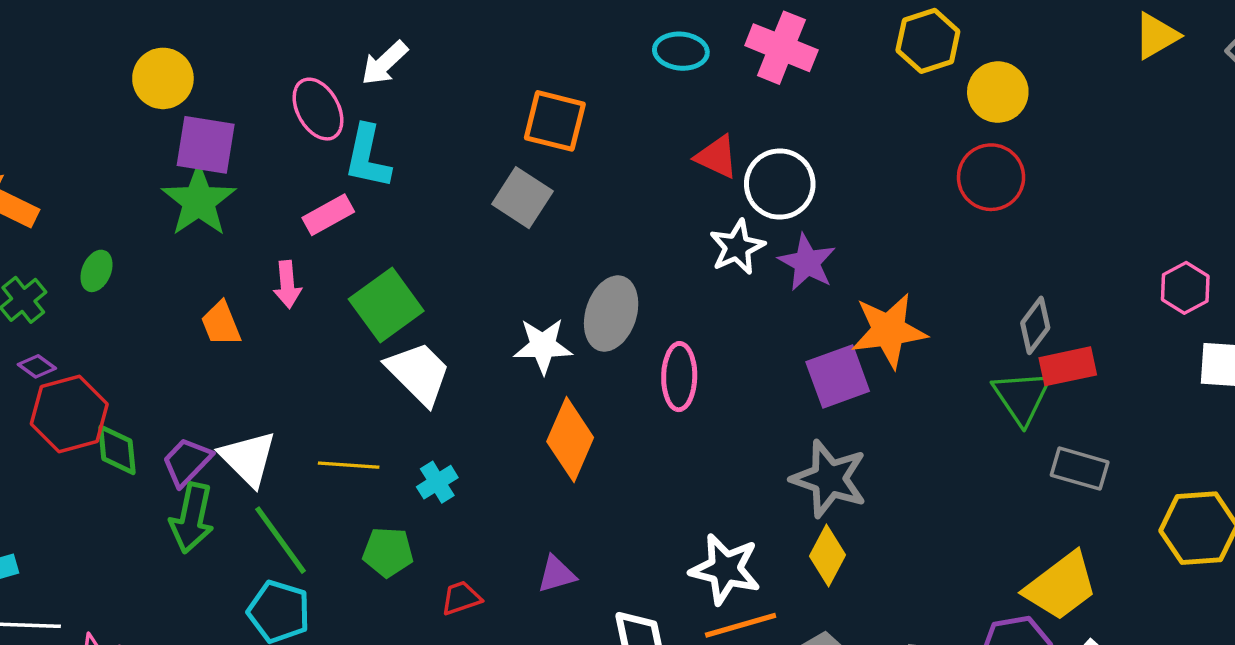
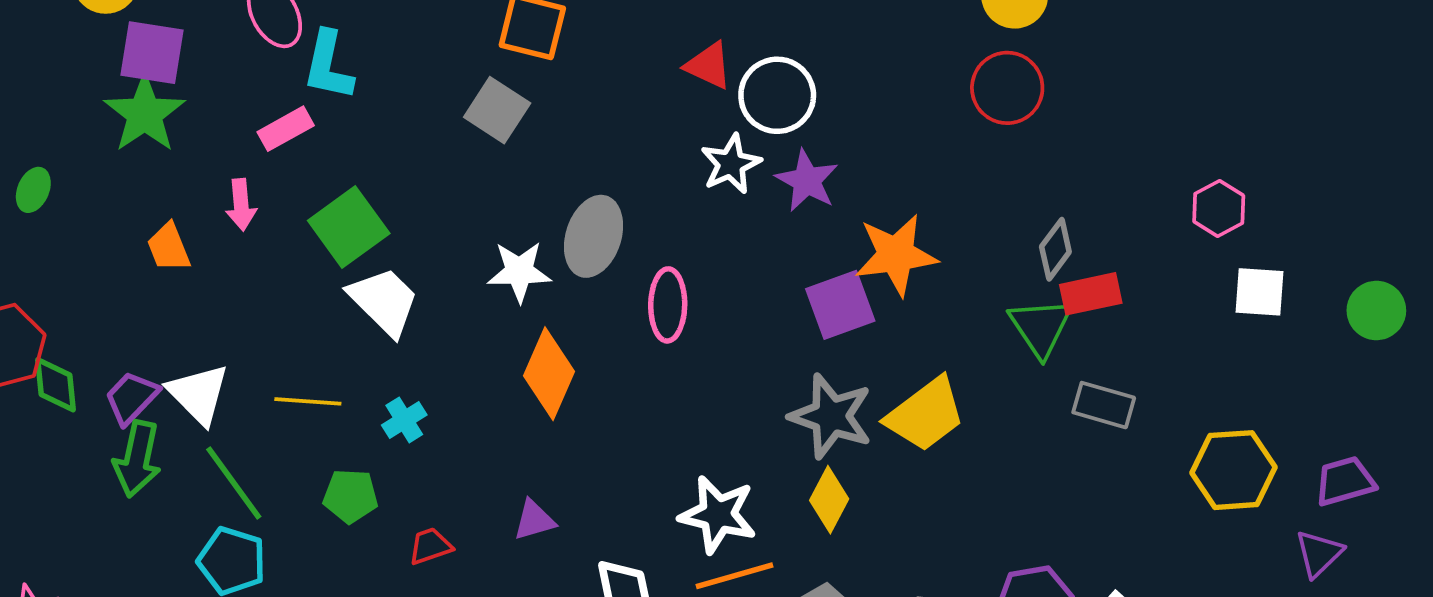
yellow trapezoid: (1061, 586) -> (926, 414), moved

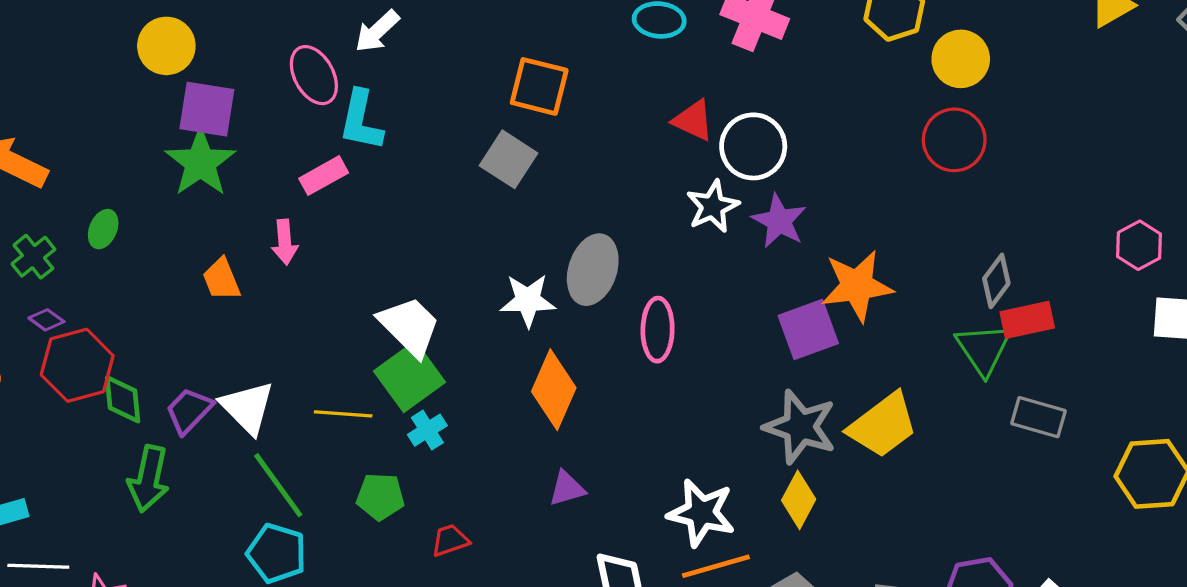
green square: (349, 227) -> (410, 377), moved
green arrow: (137, 459) -> (149, 479), moved
purple triangle: (534, 520) -> (567, 488), moved

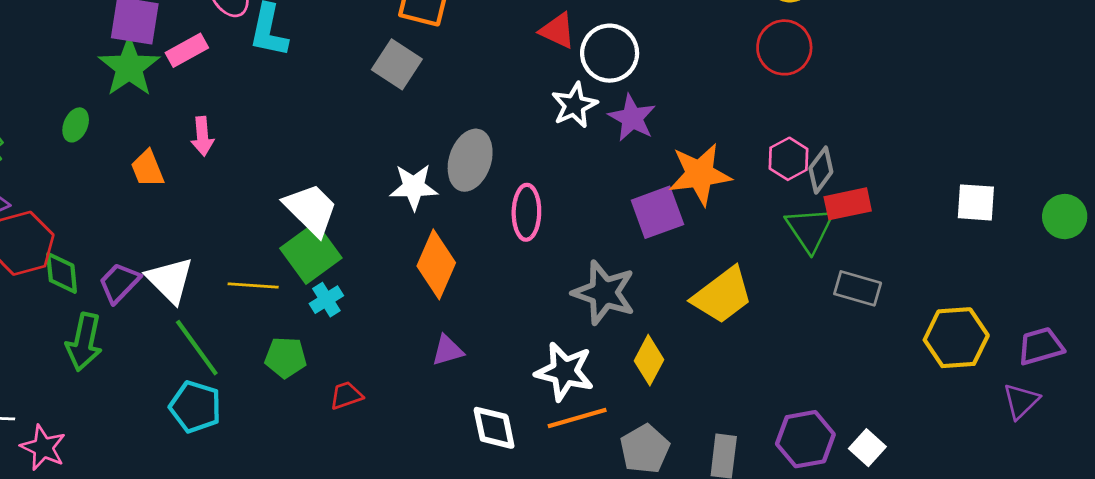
pink rectangle: (324, 176) -> (187, 50), moved
green ellipse: (103, 229) -> (76, 125), moved
pink hexagon: (1139, 245) -> (789, 159), moved
gray star: (800, 427) -> (604, 293), moved

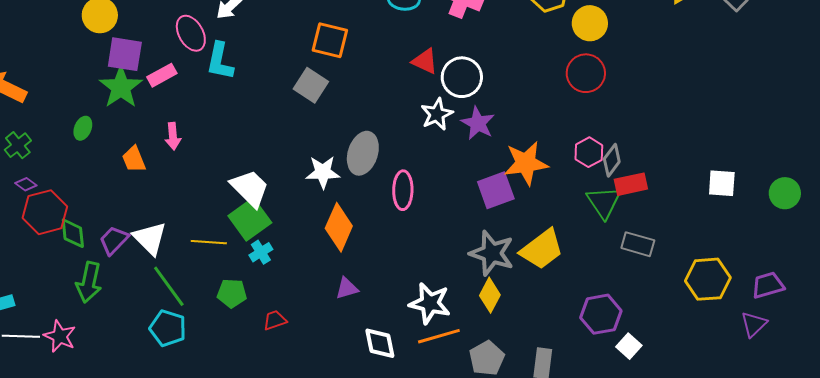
gray star: (604, 293) -> (492, 253), moved
purple hexagon: (805, 439) -> (601, 314), moved
pink star: (43, 448) -> (60, 336), moved
white square: (867, 448) -> (629, 346), moved

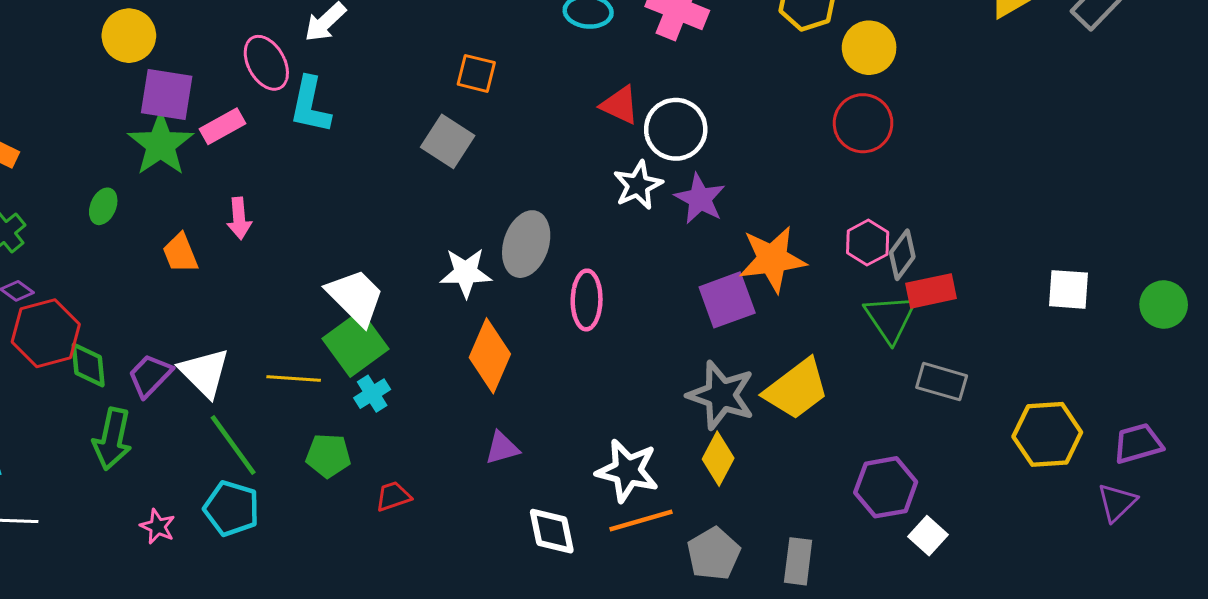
orange square: (330, 40) -> (476, 73), size x0.7
pink star: (60, 336) -> (158, 527), moved, size x0.7

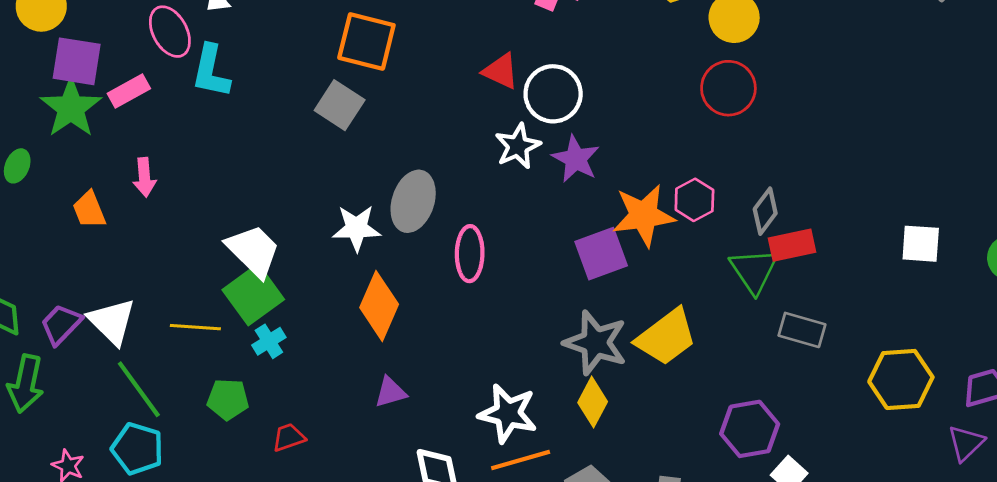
orange square: (476, 73) -> (366, 41), size x1.6
pink hexagon: (868, 243) -> (694, 200), moved

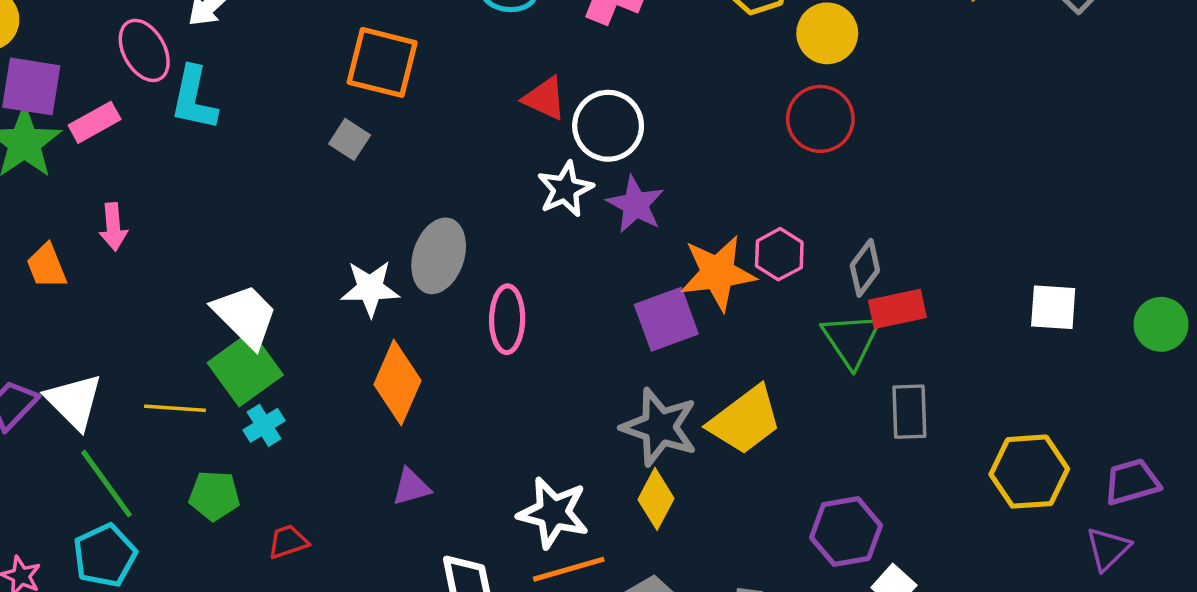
gray square: (340, 105) -> (350, 139), size x0.7
gray rectangle: (802, 330) -> (909, 412), turned 72
cyan pentagon: (137, 449) -> (105, 555), turned 30

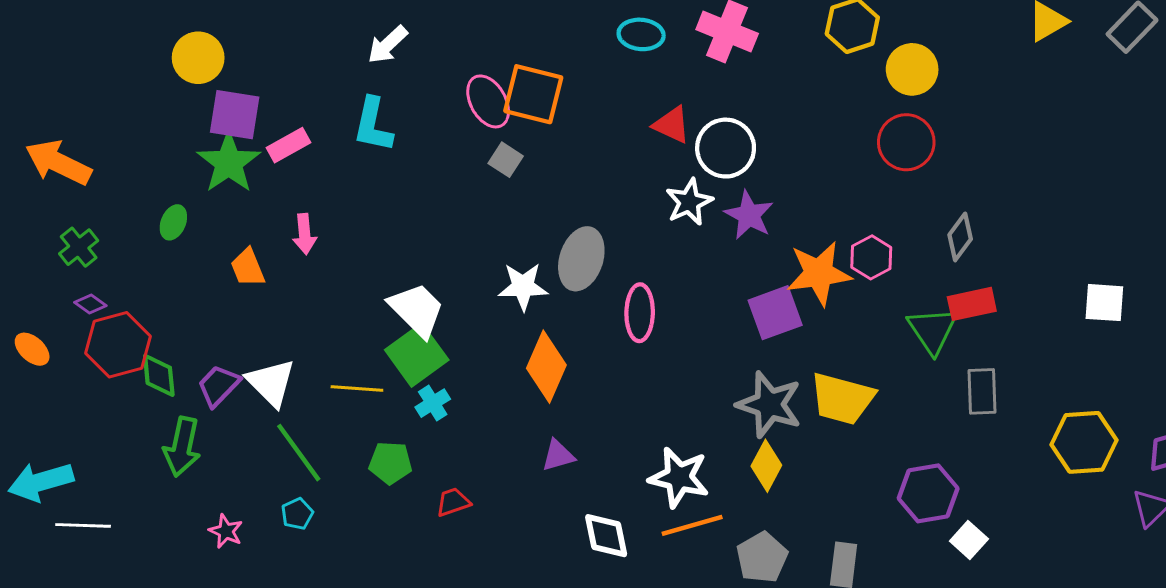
pink ellipse: (144, 50) -> (488, 101), moved
gray diamond: (865, 268) -> (960, 237), moved
yellow trapezoid: (745, 420) -> (842, 399), turned 52
cyan pentagon: (105, 555) -> (297, 514), size x0.6

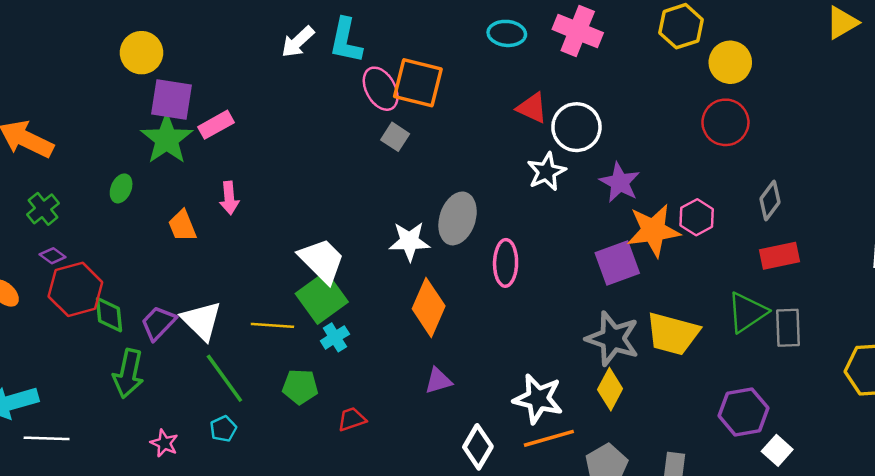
cyan L-shape: (373, 125) -> (346, 41), moved
purple star: (749, 215) -> (620, 182), moved
green triangle: (932, 330) -> (747, 312), moved, turned 30
white diamond: (606, 536) -> (478, 447), turned 42

